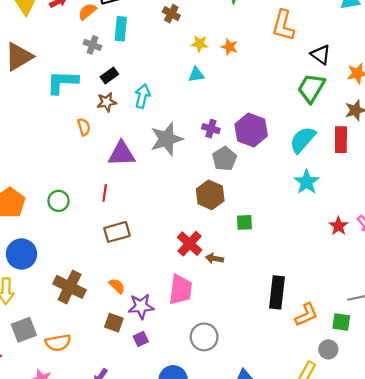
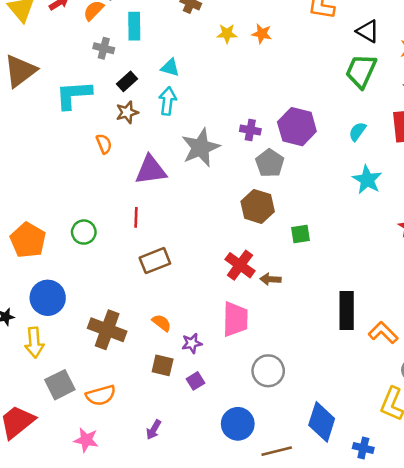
cyan triangle: (196, 75) -> (170, 68), moved, turned 30
cyan semicircle: (303, 140) -> (357, 132), size x0.6
purple star: (141, 306) -> (192, 343), size x0.7
orange L-shape: (306, 315) -> (383, 333), turned -105

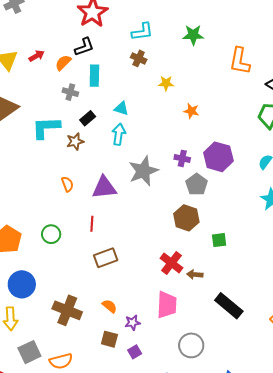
orange star: (262, 34) -> (191, 111), moved
brown star: (127, 112) -> (75, 142), moved
orange semicircle: (104, 144) -> (67, 184), moved
black rectangle: (347, 311) -> (229, 306), moved, turned -52

